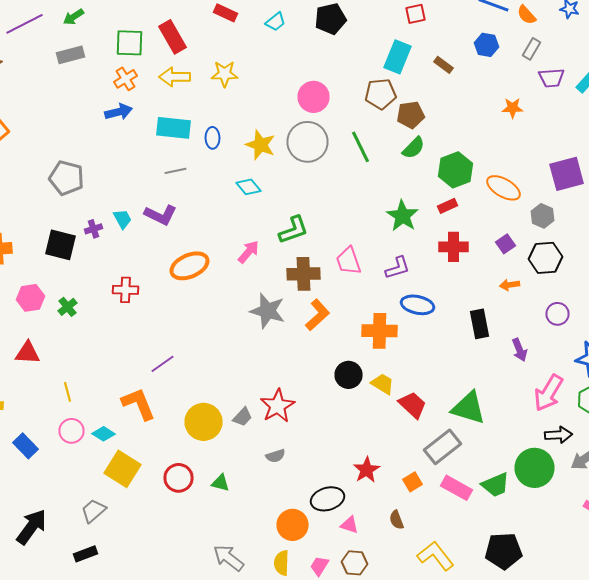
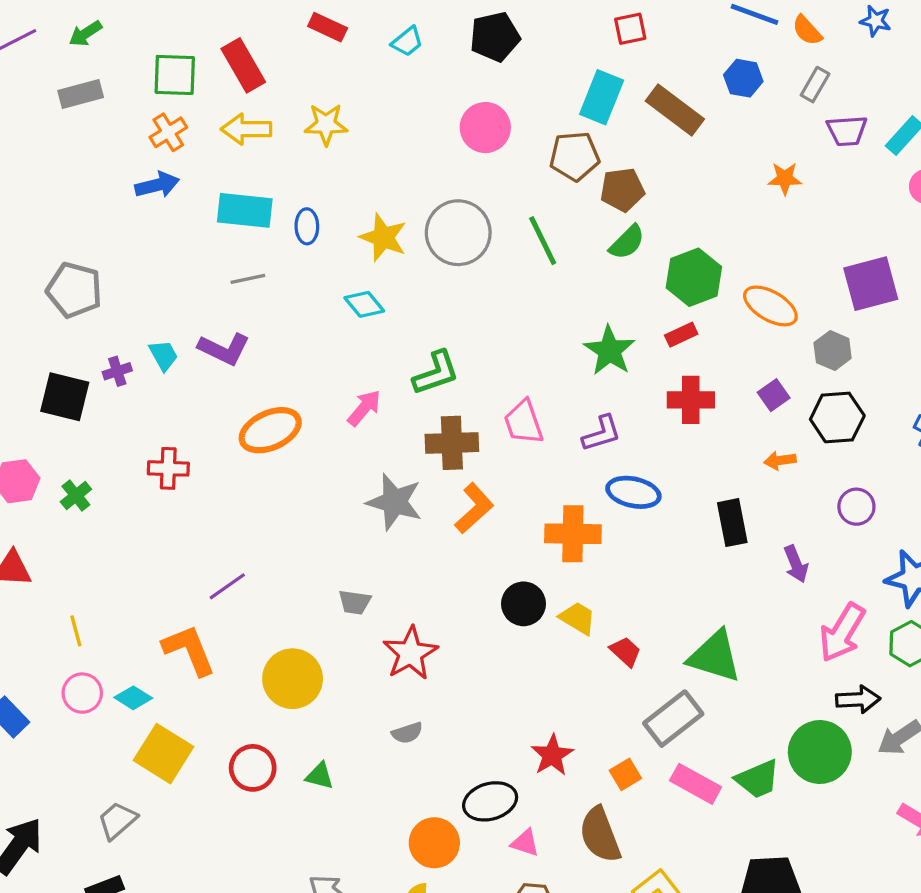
brown rectangle: (444, 65) -> (675, 110), size x1.8
pink circle: (314, 97) -> (485, 128), moved
red trapezoid: (412, 405) -> (625, 652), size x0.7
gray trapezoid: (242, 417) -> (355, 602), moved, turned 55
brown semicircle: (396, 520) -> (600, 835), size x1.8

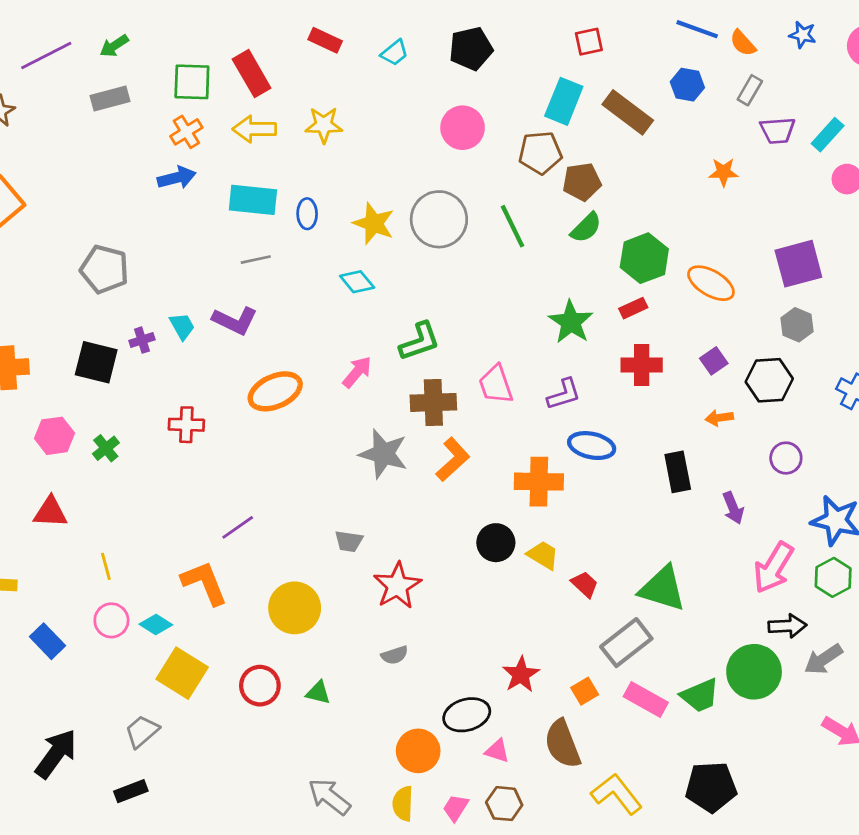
gray hexagon: (833, 351) -> (797, 325), moved

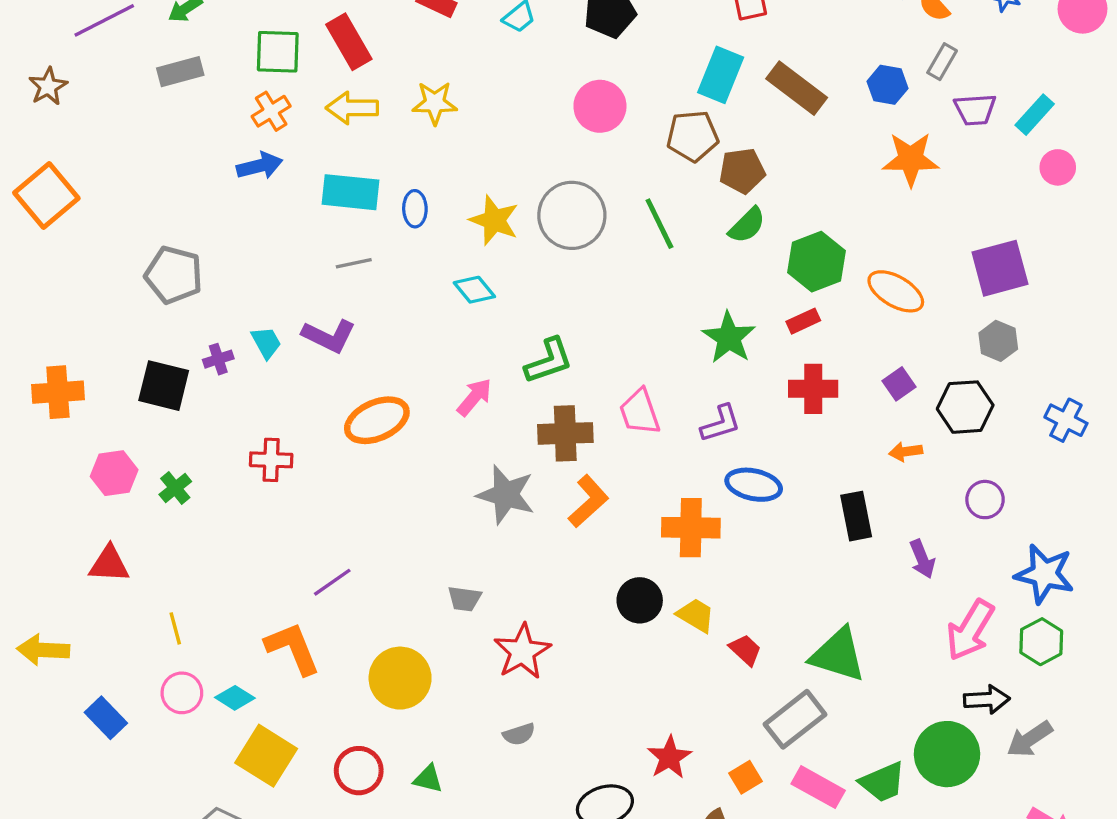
blue hexagon: (687, 85) -> (888, 85), moved
orange star: (723, 172) -> (911, 159), size x1.6

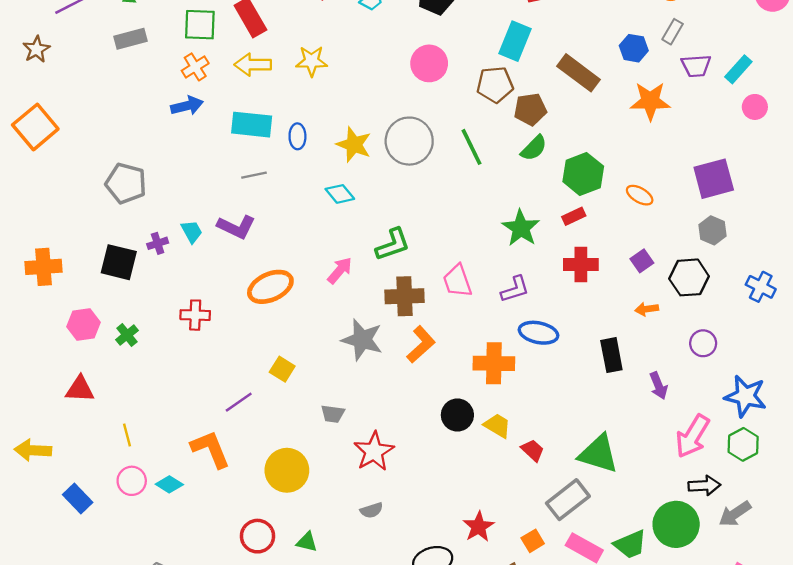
brown rectangle: (797, 88) -> (578, 73), moved
orange ellipse: (896, 291) -> (640, 195), size x0.7
yellow square: (266, 756) -> (282, 369), moved, size x0.6

